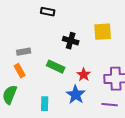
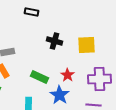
yellow square: (103, 32) -> (86, 45), moved
green rectangle: (56, 67) -> (40, 77), moved

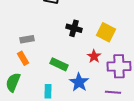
yellow square: (86, 45) -> (106, 32), turned 30
red star: (68, 75) -> (94, 56), moved

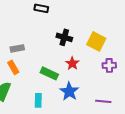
red star: (94, 56) -> (72, 63), moved
purple cross: (119, 66) -> (109, 65), moved, size x0.6

